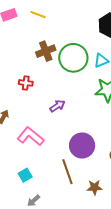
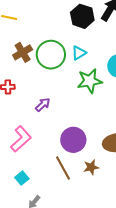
pink L-shape: (30, 136) -> (21, 139), turned 108
brown star: (95, 187) -> (91, 167), moved

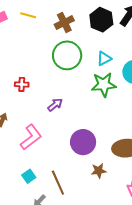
brown cross: (23, 52) -> (64, 22), moved
cyan triangle: (79, 53) -> (104, 59), moved
brown line: (63, 168) -> (58, 183), moved

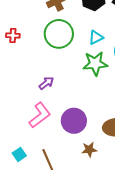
red cross: (22, 84) -> (13, 35), moved
pink L-shape: (31, 137) -> (40, 115), moved

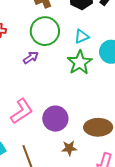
green star: (95, 63) -> (80, 62), turned -30
purple arrow: (46, 83) -> (31, 58), moved

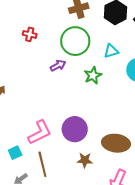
green star: (80, 62) -> (93, 75), moved, size x0.7
pink L-shape: (22, 111) -> (40, 132), moved

